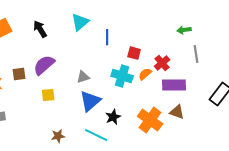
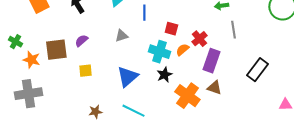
purple semicircle: (44, 65) -> (81, 41), size x0.6
brown square: (19, 74) -> (56, 50), size x1.6
gray triangle: (83, 77) -> (121, 36), moved
purple rectangle: (174, 85) -> (211, 61), turned -70
black star: (113, 117) -> (164, 75), moved

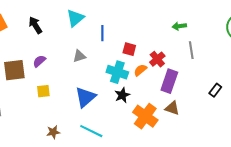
black rectangle: (257, 70) -> (215, 90), size x0.6

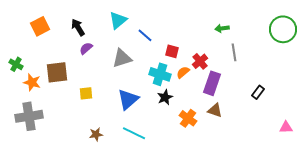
blue line: (102, 33) -> (145, 35), turned -49
gray triangle: (79, 56) -> (122, 58), size x1.5
purple semicircle: (39, 61) -> (86, 48), moved
orange cross: (145, 116) -> (188, 118), size x0.7

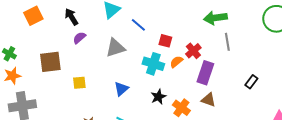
green arrow: (222, 28) -> (215, 18), size x1.6
orange star: (32, 82) -> (12, 76), moved, turned -30
black star: (165, 97) -> (158, 97), moved
blue triangle: (128, 99) -> (121, 89), size x0.7

